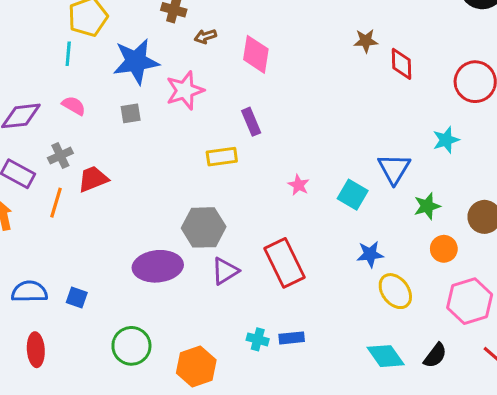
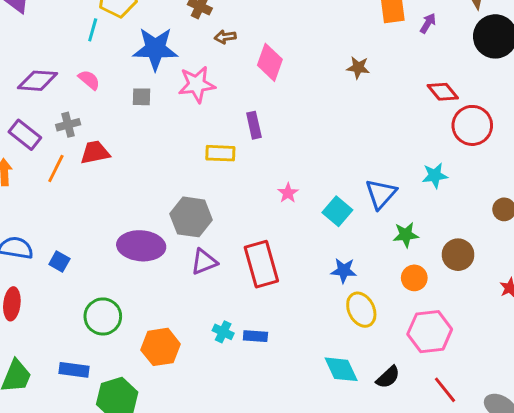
brown star: (366, 41) -> (358, 68), moved
red diamond: (401, 64) -> (443, 92), moved, turned -48

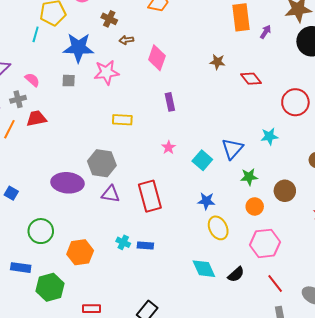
pink semicircle: (89, 80) -> (32, 80), moved
red diamond: (443, 92) -> (251, 79), moved
purple rectangle: (254, 125) -> (170, 102), moved
purple triangle: (204, 262) -> (110, 194), turned 30

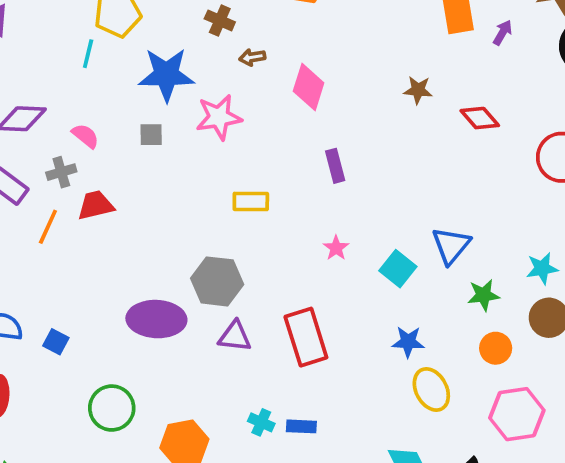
cyan star: (269, 136) -> (542, 268), moved

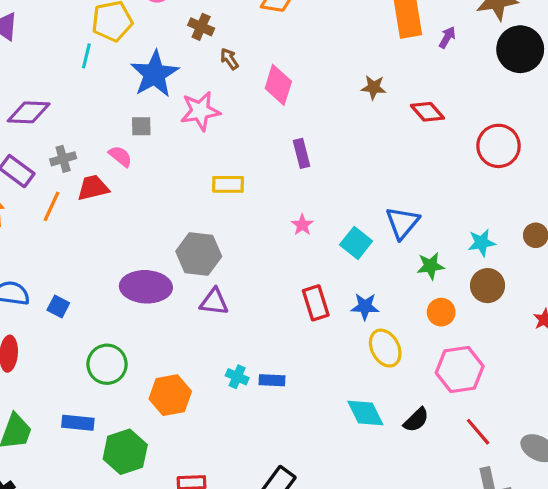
brown arrow: (252, 57) -> (229, 59), turned 65
blue star: (166, 75) -> (155, 74), turned -30
pink semicircle: (85, 136) -> (120, 156), moved
red rectangle: (306, 337) -> (316, 303), moved, size x0.7

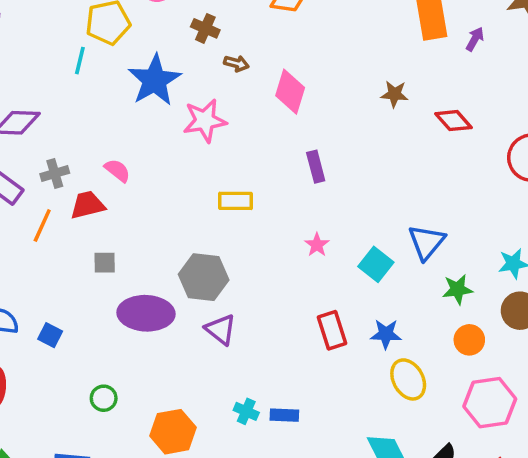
brown arrow: (229, 59) -> (236, 63), turned 140
gray square: (141, 126) -> (105, 263), moved
purple triangle: (214, 302) -> (221, 329), turned 32
green circle: (107, 364) -> (104, 398), size x0.6

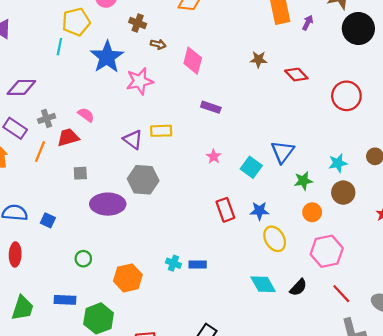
purple rectangle: (316, 167) -> (211, 107), turned -54
purple triangle: (221, 329) -> (133, 140), moved

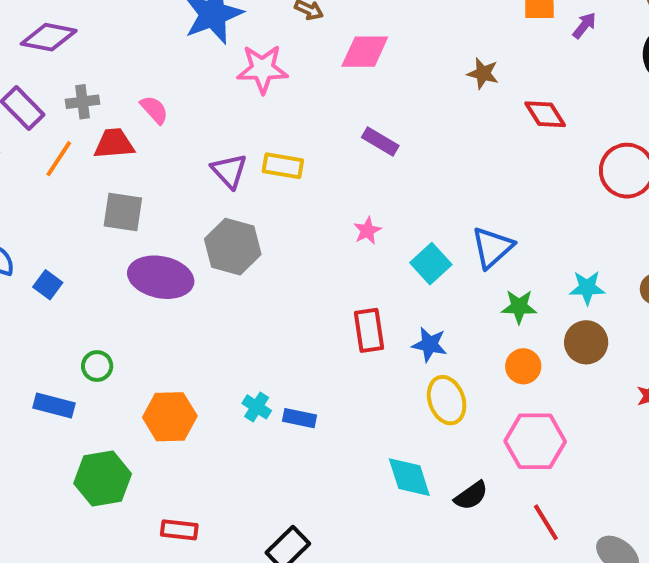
pink diamond: (193, 61) -> (365, 52), turned 64
gray square: (80, 173) -> (123, 212), size x1.5
blue rectangle: (65, 300) -> (54, 405), moved

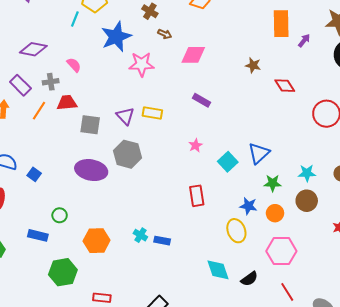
pink semicircle: (154, 110) -> (74, 65), moved
gray square: (123, 212) -> (90, 125), moved
blue star: (429, 345) -> (248, 206), moved

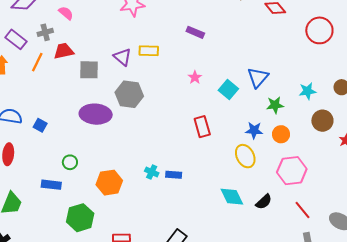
brown circle: (307, 201) -> (322, 121), moved

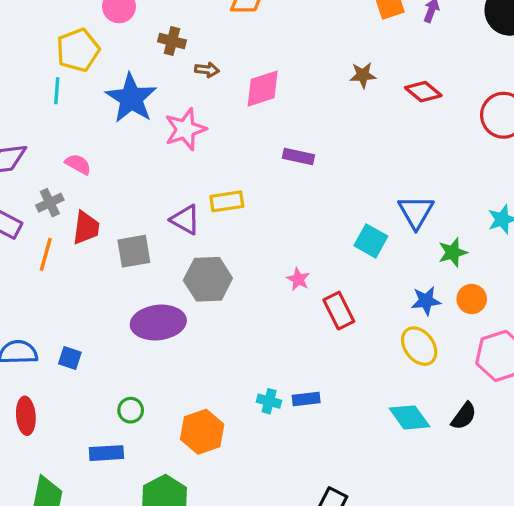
red trapezoid: (64, 51) -> (86, 228), turned 120
pink star: (195, 77) -> (298, 279), moved

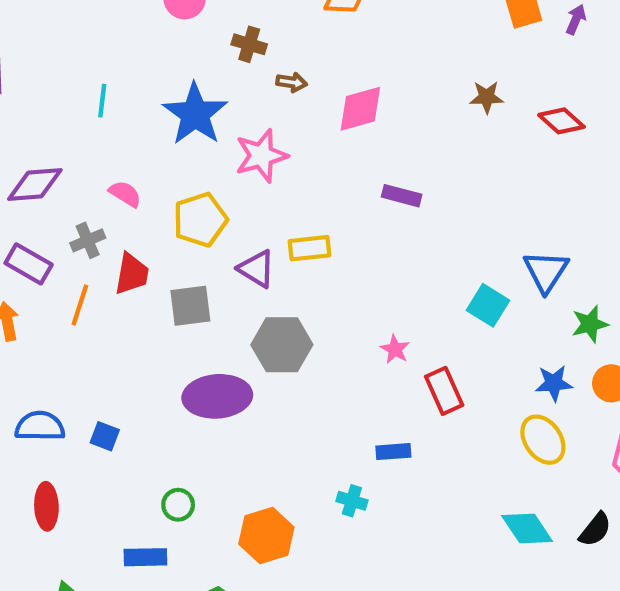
yellow pentagon: (78, 50) -> (200, 220), moved
blue rectangle: (306, 399) -> (393, 452), moved

